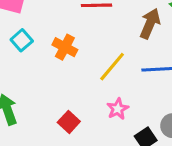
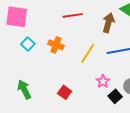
pink star: (118, 109) -> (103, 81), moved

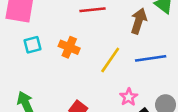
cyan square: (28, 44) -> (33, 45), turned 32

